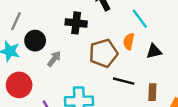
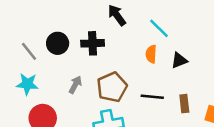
gray line: (16, 21) -> (29, 51), turned -54
black circle: (35, 41) -> (58, 43), moved
brown pentagon: (103, 53) -> (112, 87), moved

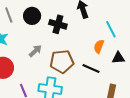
black line: (152, 97) -> (91, 68), moved

